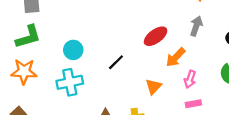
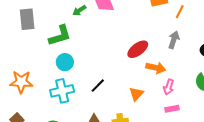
green L-shape: (28, 37) -> (60, 36), moved
orange arrow: (176, 57) -> (156, 68), turned -120
black line: (116, 62) -> (98, 86), moved

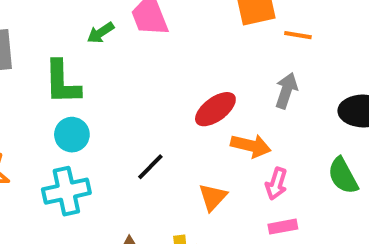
orange line: (180, 12) -> (298, 35), turned 72
green L-shape: (60, 36) -> (62, 82), turned 105
black line: (98, 86) -> (150, 167), moved

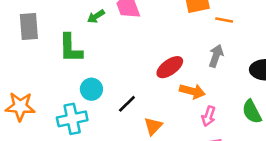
cyan circle: (72, 135) -> (91, 89), moved
orange triangle: (213, 197) -> (153, 126), moved

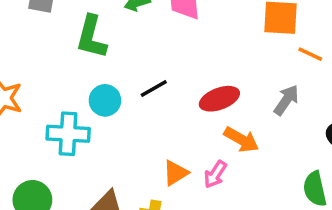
black line: (127, 104) -> (154, 88), moved
pink arrow: (209, 116) -> (215, 174), moved

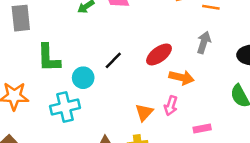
green L-shape: (91, 37) -> (49, 58), moved

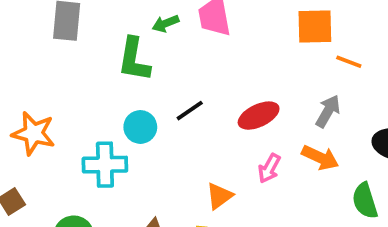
green L-shape: (49, 58) -> (134, 59), moved
orange arrow: (182, 77) -> (320, 158), moved
pink arrow: (171, 106) -> (269, 168), moved

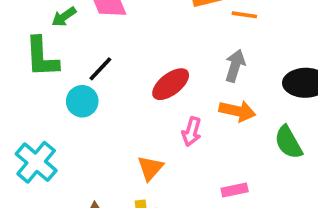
black line: (190, 111) -> (100, 69), moved
cyan circle: (140, 127) -> (82, 101), moved
cyan cross: (105, 165) -> (36, 162), turned -36

